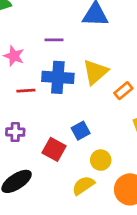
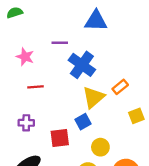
yellow triangle: (95, 72) -> (93, 97), moved
blue cross: (58, 77) -> (82, 65), moved, turned 32
red square: (54, 149) -> (60, 138), turned -36

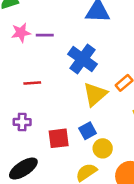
purple line: (60, 43) -> (45, 35), moved
pink star: (25, 57) -> (21, 33), moved, turned -30
blue square: (83, 122) -> (88, 131), moved

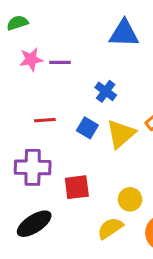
blue cross: (83, 59) -> (106, 91), size x0.6
purple cross: (22, 122) -> (33, 167), size x1.6
blue square: (88, 131) -> (87, 128), moved, turned -30

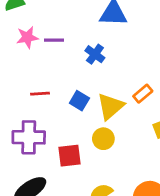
blue cross: (106, 91) -> (95, 54), moved
yellow circle: (130, 199) -> (103, 139), moved

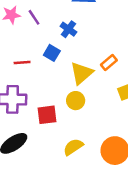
purple line: (54, 40) -> (34, 17), turned 56
blue square: (79, 101) -> (52, 53), moved

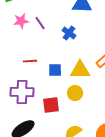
blue square: (52, 53) -> (55, 70), moved, turned -32
yellow triangle: (82, 73) -> (80, 70), turned 40

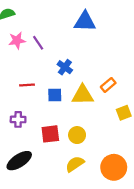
blue cross: (69, 33) -> (65, 67), moved
purple cross: (22, 92) -> (18, 119), size x0.6
yellow circle: (75, 93) -> (77, 135), moved

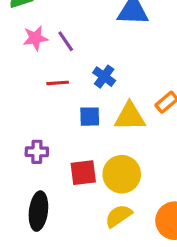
red line: (27, 85) -> (58, 83), moved
yellow circle: (77, 135) -> (122, 174), size x1.5
black ellipse: (19, 161) -> (38, 211), turned -50

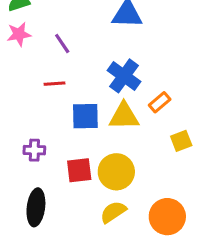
pink star: (35, 38) -> (19, 34), moved
blue cross: (104, 77) -> (124, 76), moved, size x1.5
blue square: (90, 117) -> (85, 116), size x1.4

